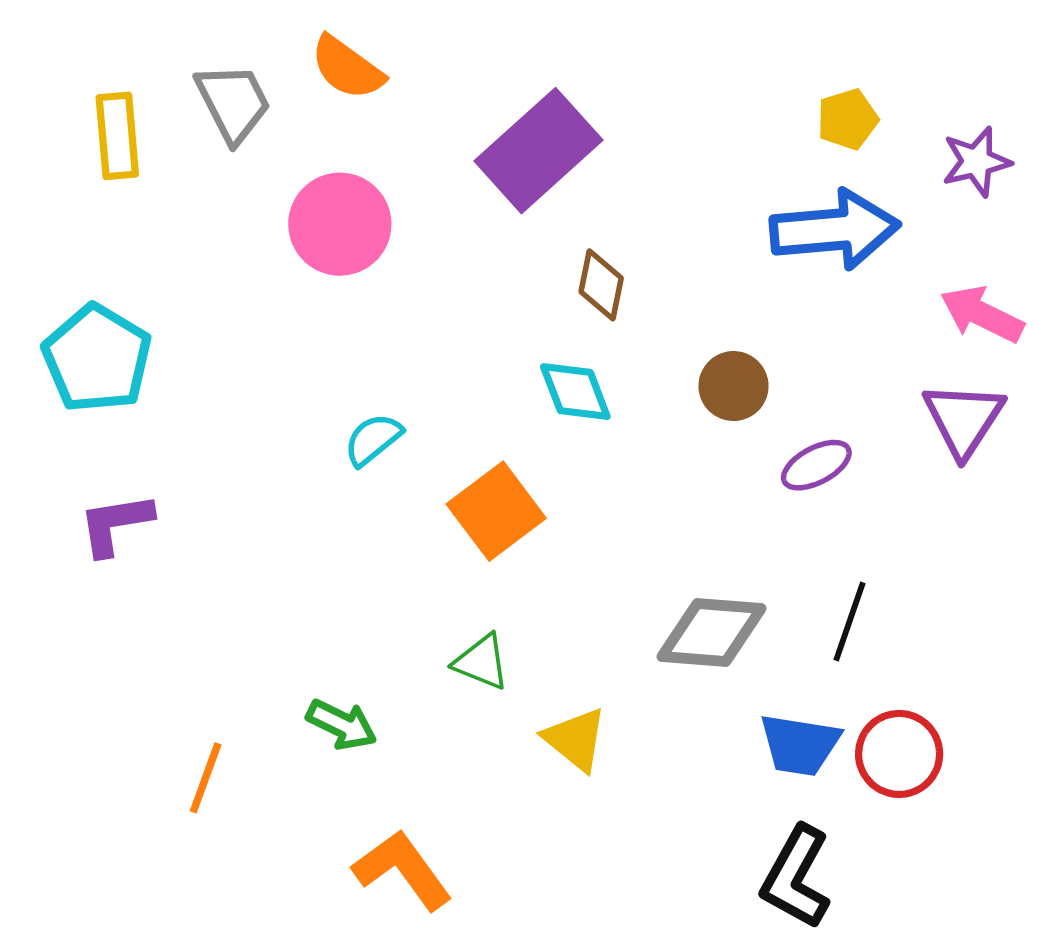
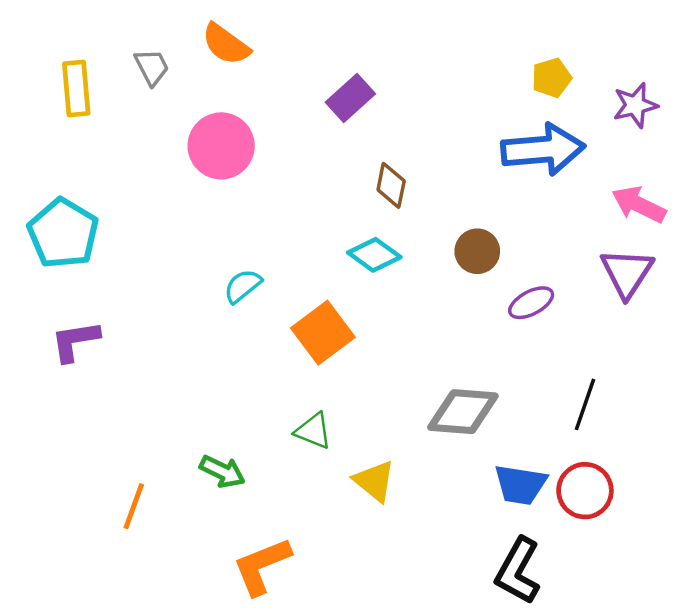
gray trapezoid: (233, 103) -> (152, 67), size x0.7
purple rectangle: (539, 151) -> (350, 98), size x0.6
cyan diamond: (575, 392) -> (374, 255), turned -33
black line: (849, 622) -> (585, 404), moved
orange L-shape: (402, 870) -> (262, 566), turned -76

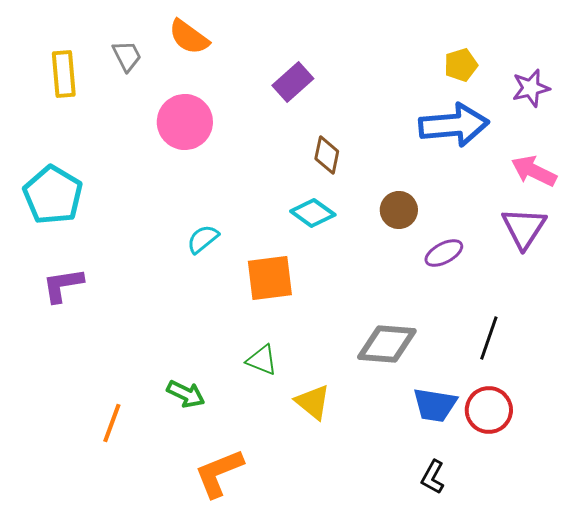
orange square: (323, 333) -> (270, 278), turned 30
black L-shape: (518, 571) -> (433, 477), size x0.6

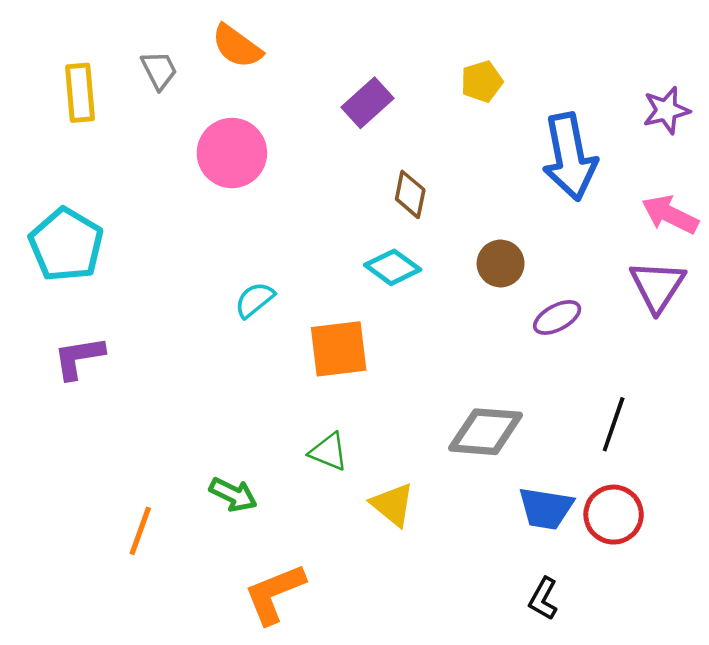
yellow pentagon: (461, 65) -> (482, 81), moved
blue arrow: (454, 125) -> (570, 157), turned 84

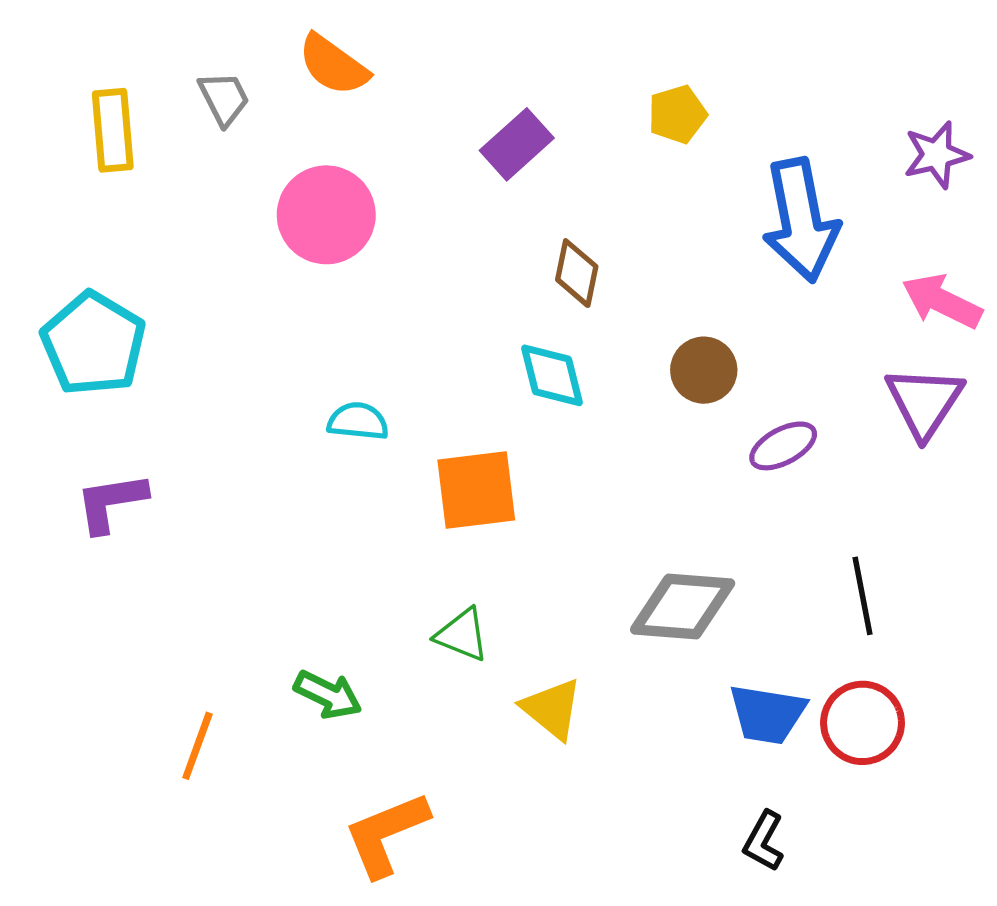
cyan diamond: (393, 267) -> (552, 375), turned 40
cyan semicircle: (255, 300) -> (358, 421), turned 45
black line: (614, 424) -> (863, 596), turned -30

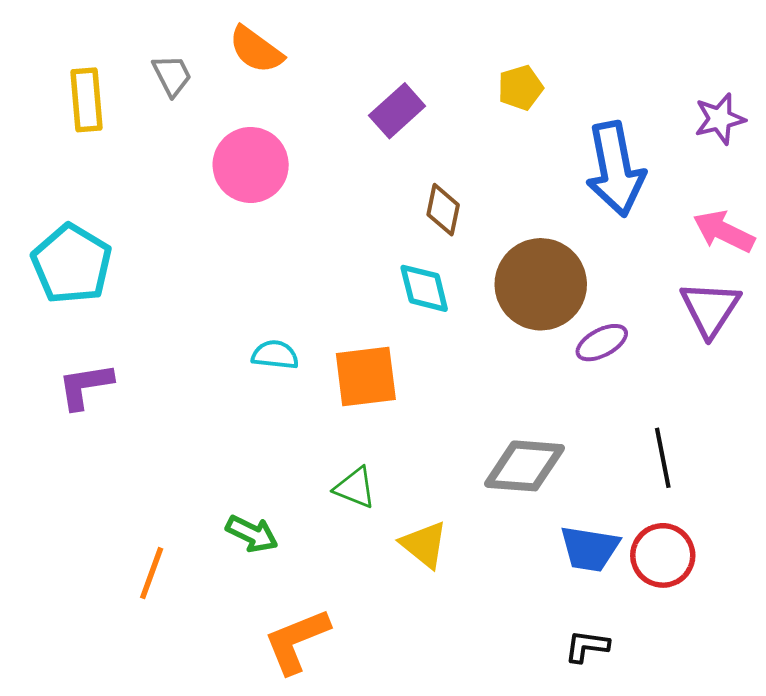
brown circle: (704, 370) -> (541, 284), size x1.8
cyan semicircle: (358, 421) -> (275, 355), moved
black L-shape: (764, 841) -> (587, 646), turned 69

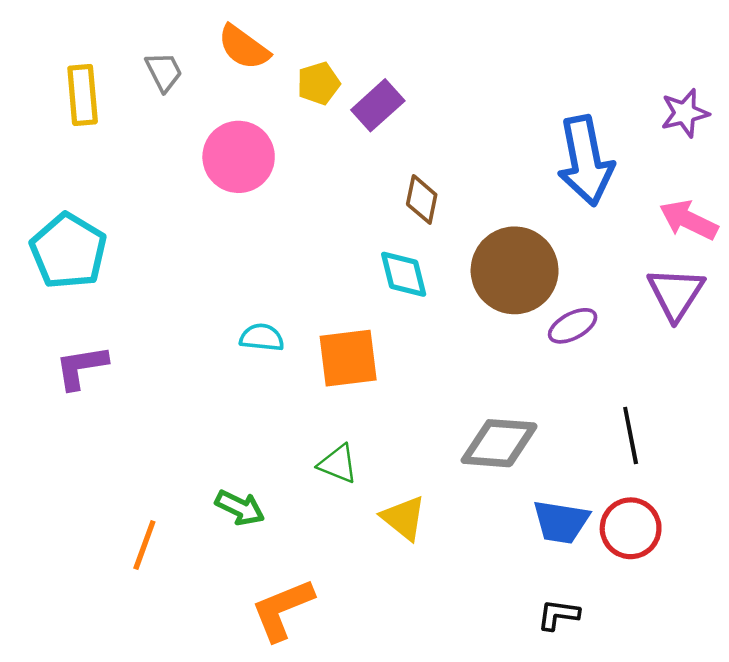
yellow pentagon: (520, 88) -> (319, 83), moved

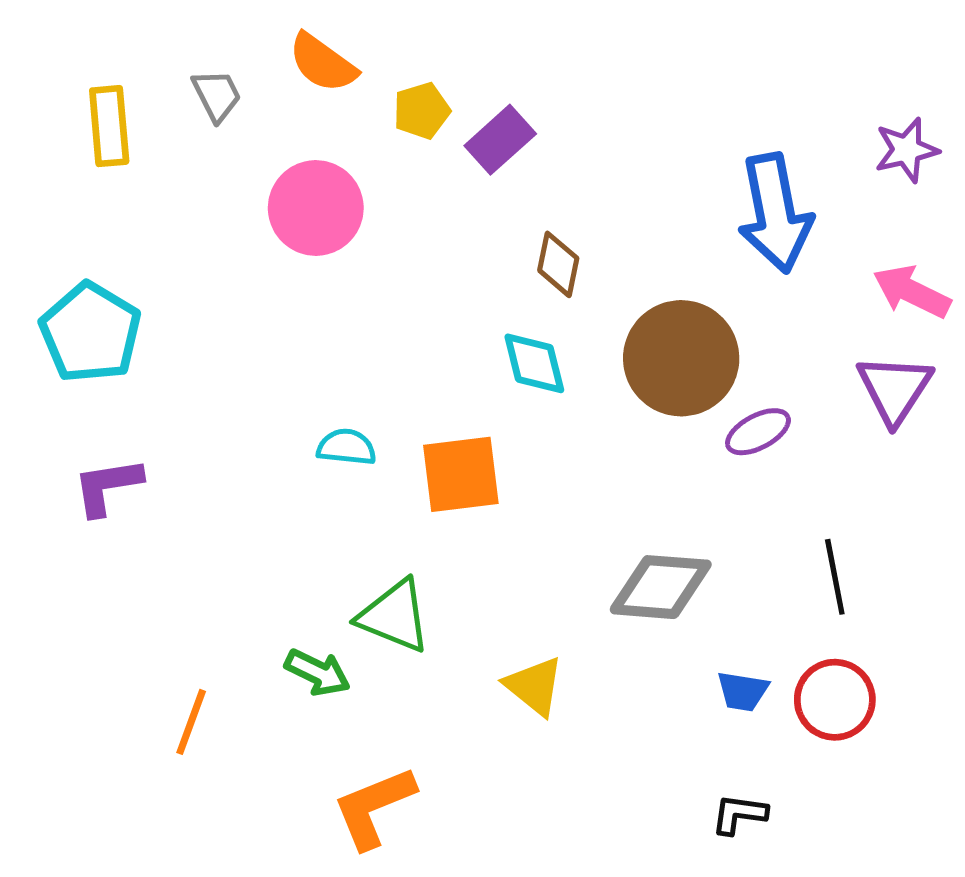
green triangle: (338, 464) -> (394, 616), moved, size x1.4
blue trapezoid: (561, 522) -> (743, 691), size x0.7

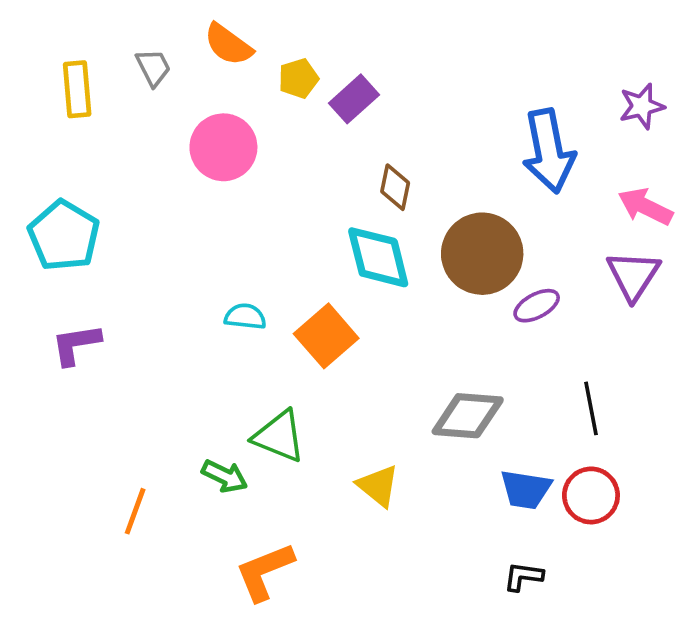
cyan diamond: (534, 363) -> (378, 257), size x1.4
orange square: (461, 474) -> (326, 336), turned -34
blue trapezoid: (743, 691) -> (526, 489), size x1.4

